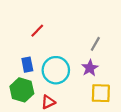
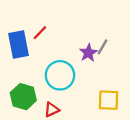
blue rectangle: (27, 65) -> (19, 45), moved, size x1.6
purple star: (90, 68) -> (88, 53), moved

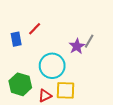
blue rectangle: (19, 45) -> (16, 39), size x0.6
yellow square: (108, 100) -> (66, 90), moved

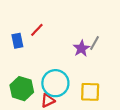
cyan circle: (52, 66) -> (55, 83), moved
yellow square: (66, 90) -> (90, 92), moved

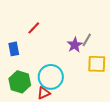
blue rectangle: (17, 41) -> (14, 49), moved
yellow square: (90, 92) -> (97, 64), moved

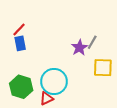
red line: (34, 28) -> (19, 30), moved
blue rectangle: (14, 49) -> (20, 43), moved

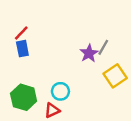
yellow square: (103, 68) -> (115, 76), turned -36
cyan circle: (54, 82) -> (60, 91), size x0.6

